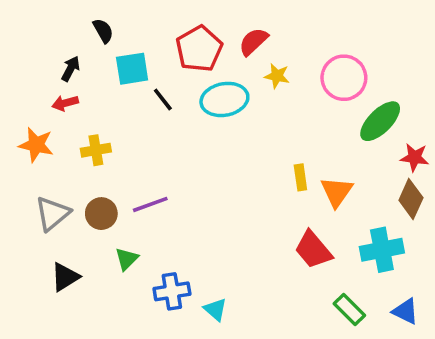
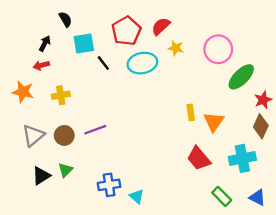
red star: (415, 157) -> (263, 100), turned -30
green triangle: (127, 259) -> (65, 170), moved

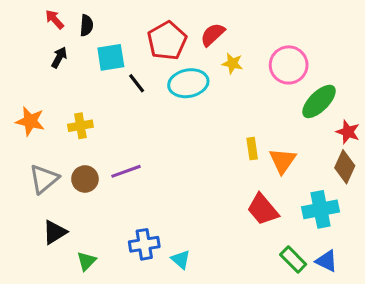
black semicircle: (65, 19) -> (86, 25), turned 35
red arrow: (41, 65) -> (55, 19), moved, turned 63
red star: (263, 100) -> (348, 132), turned -30
green triangle: (65, 170) -> (86, 261), moved
blue triangle: (257, 198) -> (327, 261), moved

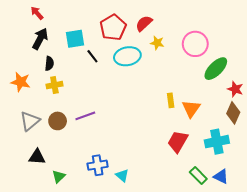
black semicircle: (86, 25) -> (49, 63), moved
black arrow: (59, 57) -> (40, 39), size x1.5
red trapezoid: (263, 209) -> (178, 142), turned 70
black triangle: (55, 232) -> (37, 157), turned 36

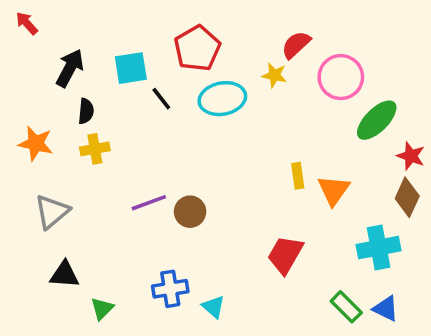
red arrow: (37, 13) -> (27, 23), moved
red semicircle: (144, 23) -> (296, 45), moved
brown circle: (58, 121) -> (190, 212), moved
red trapezoid: (178, 142) -> (285, 255), moved

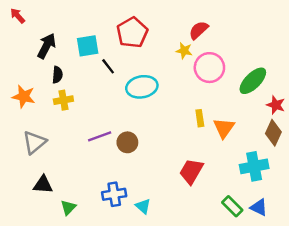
pink circle: (341, 77) -> (209, 68), moved
cyan ellipse: (222, 99) -> (142, 87), moved

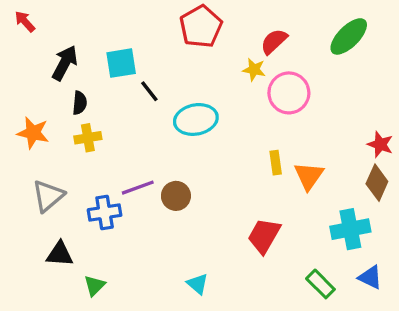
red pentagon: (132, 33) -> (201, 26), moved
green ellipse: (253, 81) -> (349, 36), moved
blue cross: (114, 194) -> (105, 213), moved
blue triangle: (259, 207) -> (370, 277), moved

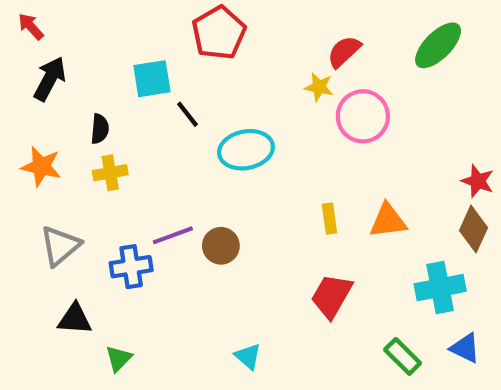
red pentagon: (201, 26) -> (219, 33), moved
black arrow: (65, 63) -> (50, 79), moved
yellow rectangle: (276, 163) -> (329, 219), moved
orange triangle: (309, 176) -> (388, 221), turned 48

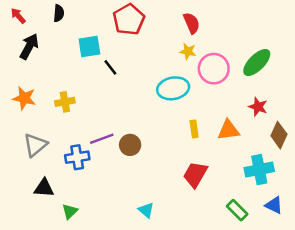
green ellipse: (438, 45) -> (257, 62), moved
red semicircle: (344, 52) -> (192, 23), moved, turned 110
black semicircle: (100, 129) -> (59, 13), moved
cyan ellipse: (246, 150) -> (173, 88), moved
red star: (478, 181) -> (258, 107), moved

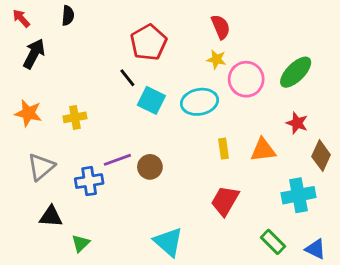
red pentagon: (129, 19) -> (149, 42), moved
cyan square: (89, 46) -> (151, 100), moved, turned 35
blue triangle: (274, 205) -> (315, 249), moved
cyan triangle: (146, 210) -> (168, 242), size x1.6

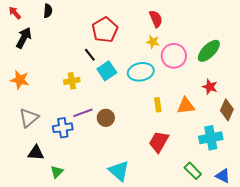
cyan square: (151, 100) -> (107, 71), turned 30
yellow cross: (75, 117) -> (72, 81), moved

